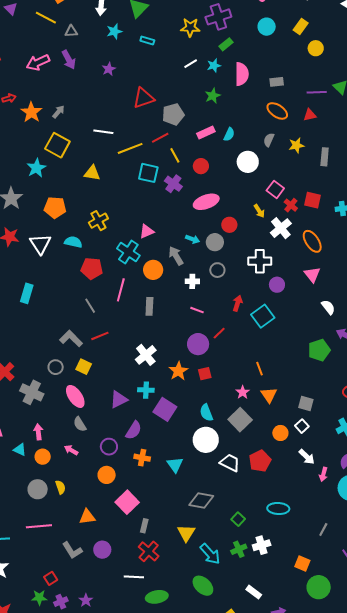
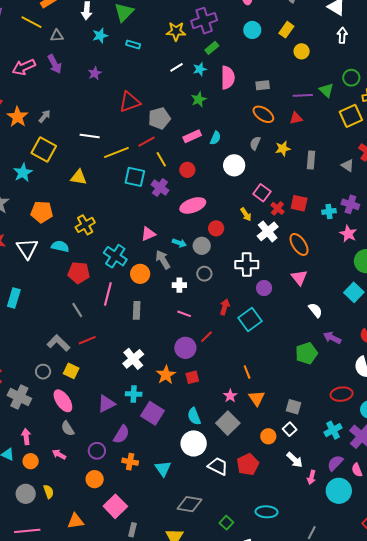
pink triangle: (147, 231) -> (148, 234), moved

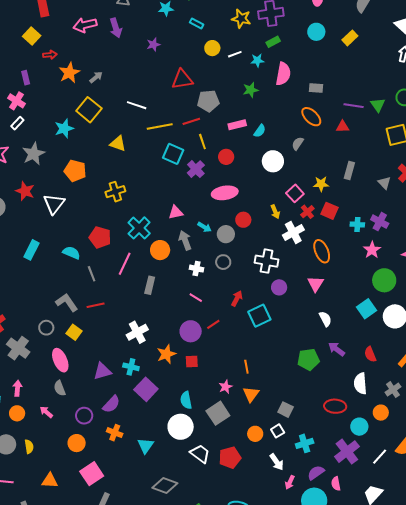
yellow circle: (302, 51) -> (212, 48), moved
yellow star: (283, 149) -> (321, 184), moved
cyan semicircle: (60, 246) -> (71, 253), moved
cyan cross: (333, 430) -> (305, 443), moved

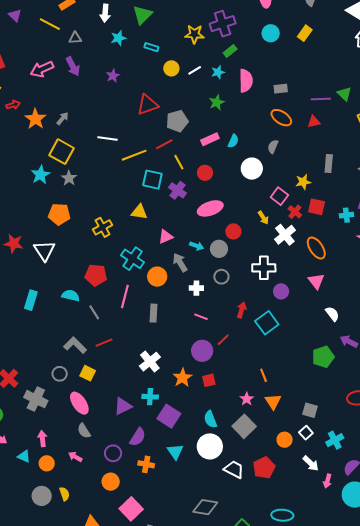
yellow triangle: (118, 144) -> (139, 212), moved
gray star: (34, 154) -> (69, 178), moved, size x0.7
cyan triangle: (146, 446) -> (175, 452), moved

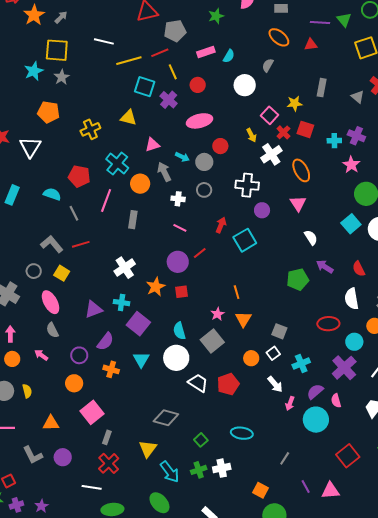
yellow square: (61, 152) -> (57, 50), turned -30

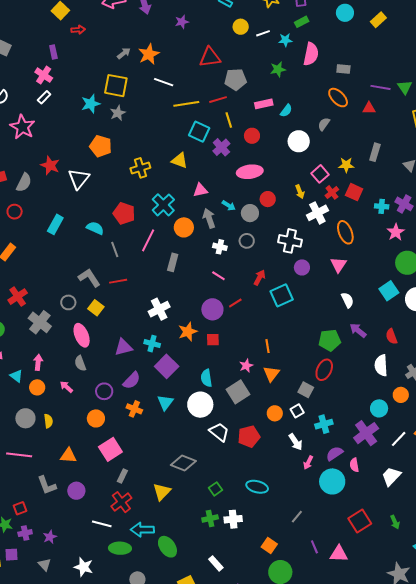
orange star: (34, 15) -> (149, 54), moved
red ellipse: (328, 324) -> (324, 370), moved, turned -70
cyan arrow: (170, 472) -> (142, 530), moved, turned 120

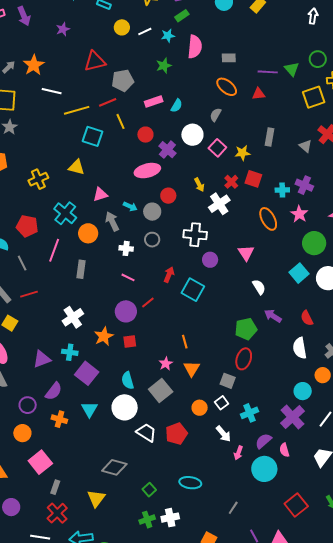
purple cross: (221, 147) -> (167, 150), moved
pink square: (320, 174) -> (217, 148), moved
orange ellipse: (345, 232) -> (268, 219), moved
cyan square: (282, 295) -> (193, 290), turned -30

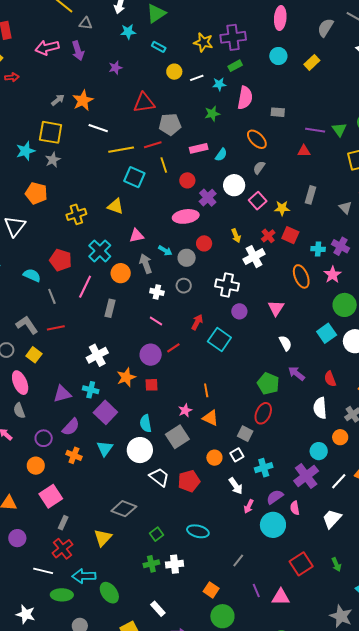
orange ellipse: (227, 87) -> (257, 139), moved
green pentagon: (246, 329) -> (268, 384), turned 30
orange triangle: (192, 369) -> (210, 418), turned -42

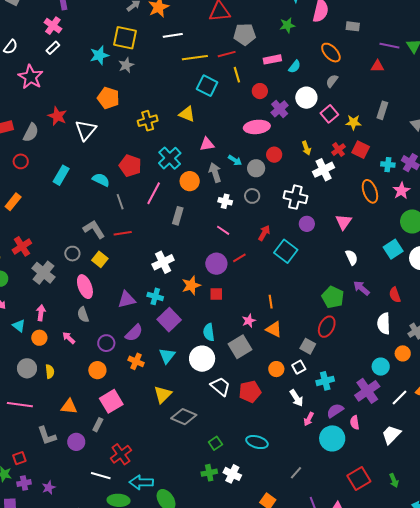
white line: (98, 128) -> (173, 35), turned -30
gray rectangle: (63, 523) -> (98, 425), moved
yellow triangle: (103, 538) -> (163, 394), moved
white cross: (175, 564) -> (232, 474), turned 30

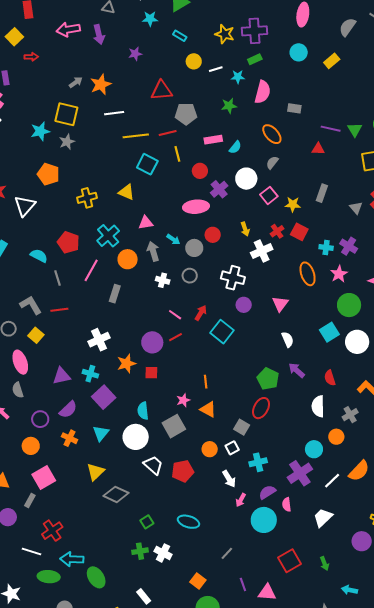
pink line: (223, 230) -> (175, 315), moved

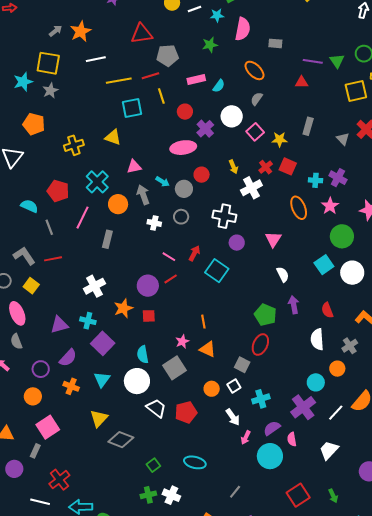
cyan square: (147, 164) -> (132, 108), turned -35
purple arrow: (297, 370) -> (294, 305), turned 42

